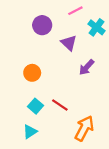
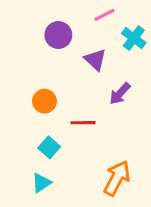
red line: (60, 105) -> (83, 123), moved, turned -35

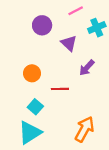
cyan cross: (134, 38) -> (97, 28), turned 30
cyan triangle: (41, 183) -> (30, 133), size x1.6

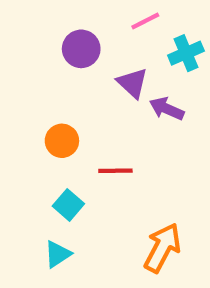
purple arrow: (87, 68) -> (167, 109), moved, turned 72
cyan triangle: (30, 133) -> (58, 254), size x0.6

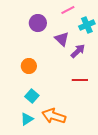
purple arrow: (167, 109) -> (78, 51), turned 112
red line: (115, 171) -> (80, 80), moved
orange arrow: (162, 248) -> (54, 116), moved, turned -100

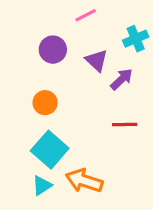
pink line: (68, 10) -> (86, 15), moved
purple circle: (38, 23) -> (53, 50), moved
cyan square: (32, 96) -> (50, 150), size x1.6

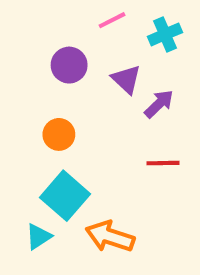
cyan cross: (136, 39) -> (165, 34), moved
cyan triangle: (42, 185) -> (38, 236), moved

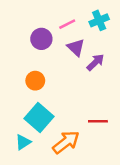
pink line: (112, 20) -> (67, 24), moved
red line: (163, 163) -> (98, 121), moved
orange arrow: (110, 236) -> (66, 142), turned 124

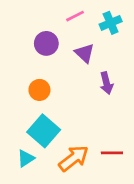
pink line: (67, 24) -> (75, 16), moved
purple arrow: (95, 62) -> (106, 83), moved, turned 120
red line: (98, 121) -> (112, 153), moved

